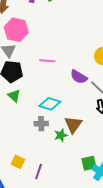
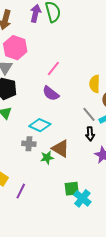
pink line: (47, 61) -> (53, 69), moved, turned -63
purple semicircle: (79, 77) -> (51, 93), moved
brown triangle: (73, 125) -> (61, 149), turned -42

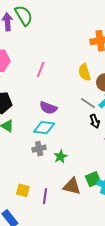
purple semicircle: (51, 93) -> (48, 108), moved
brown triangle: (61, 149) -> (72, 186), moved

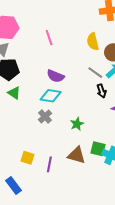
pink line: (41, 70) -> (49, 38), turned -42
gray cross: (39, 149) -> (45, 117), turned -32
green star: (60, 157) -> (77, 124), moved
green square: (93, 179) -> (98, 149), turned 35

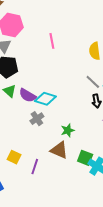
purple semicircle: (55, 76) -> (28, 95), moved
brown triangle: (77, 155) -> (59, 150), moved

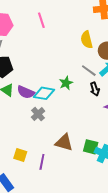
pink line: (52, 41) -> (41, 20), moved
green star: (68, 130) -> (66, 83), moved

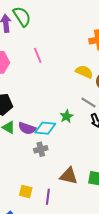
yellow semicircle: (87, 40) -> (84, 72), turned 132
gray cross: (38, 114) -> (41, 149), turned 32

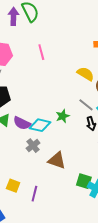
gray cross: (41, 149) -> (33, 146), turned -32
brown triangle: (69, 176) -> (57, 160), moved

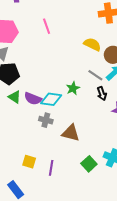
gray cross: (33, 146) -> (46, 120), turned -32
green square: (84, 181) -> (89, 164), moved, turned 35

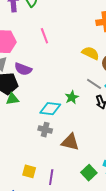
green triangle: (15, 97) -> (12, 99), moved, turned -40
purple semicircle: (33, 99) -> (23, 69), moved

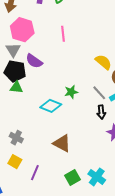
green star: (72, 97) -> (71, 92), moved
gray cross: (45, 130) -> (16, 138), moved

